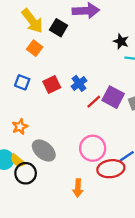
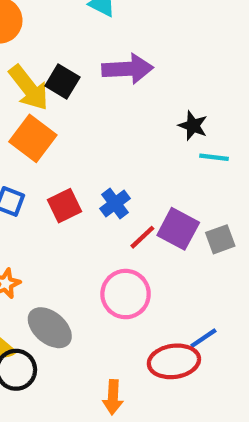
black square: (59, 28) -> (62, 81), moved
orange square: (35, 48) -> (33, 138), size x1.5
pink circle: (93, 148) -> (126, 294), moved

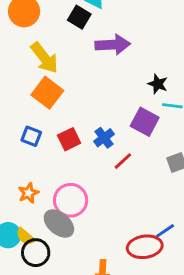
black square: (62, 81) -> (79, 17), moved
purple square: (178, 229) -> (145, 122), moved
pink circle: (126, 294) -> (71, 200), moved

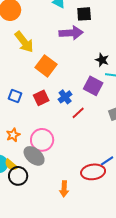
black square: (79, 17) -> (84, 14), moved, turned -35
orange square: (47, 93) -> (46, 66), moved

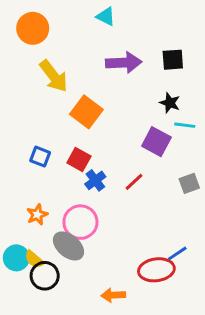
black square: (84, 14) -> (173, 60), moved
blue cross: (65, 97) -> (95, 180), moved
red square: (41, 98) -> (79, 159), turned -35
orange arrow: (64, 189) -> (113, 295), turned 84

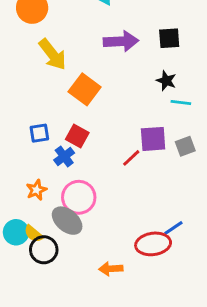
purple square: (156, 142) -> (153, 139), moved, turned -32
blue square: (40, 157) -> (39, 133), turned -30
blue cross: (95, 180) -> (64, 156), moved
gray square: (189, 183) -> (185, 146), moved

